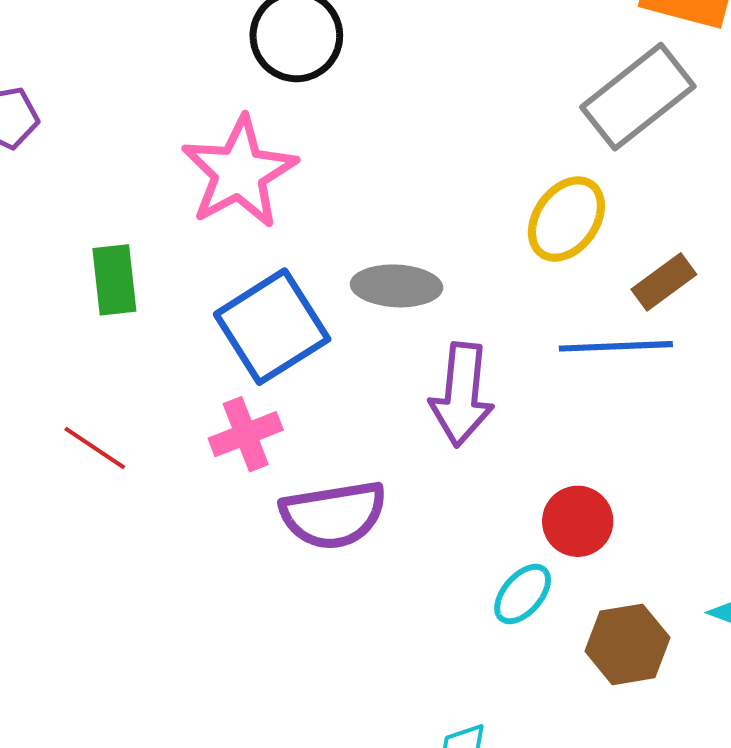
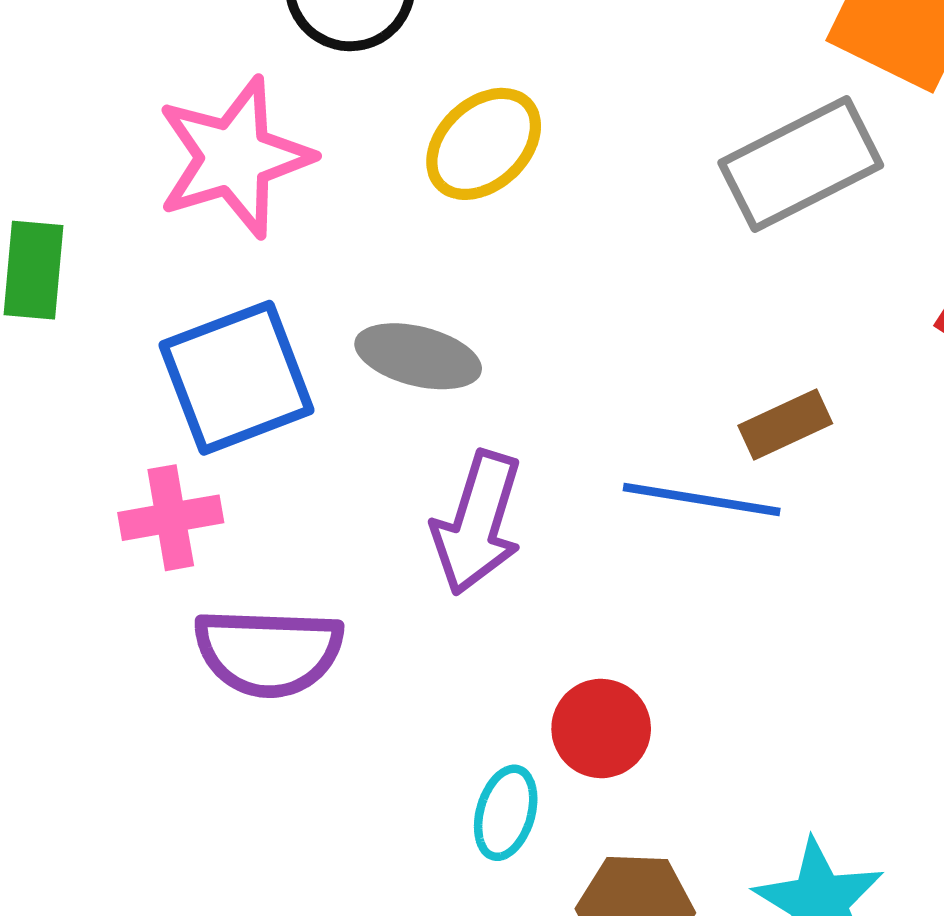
yellow ellipse: (566, 219) -> (484, 144), moved
cyan ellipse: (523, 594) -> (506, 813), turned -36

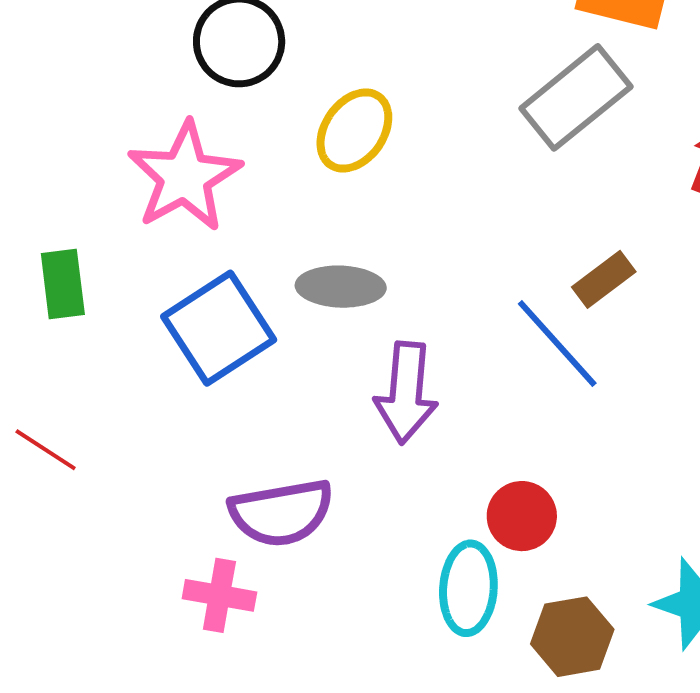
blue line: (702, 500) -> (557, 343), turned 51
pink cross: (171, 518) -> (219, 595), moved, turned 32
cyan ellipse: (506, 813) -> (468, 588), size x1.4

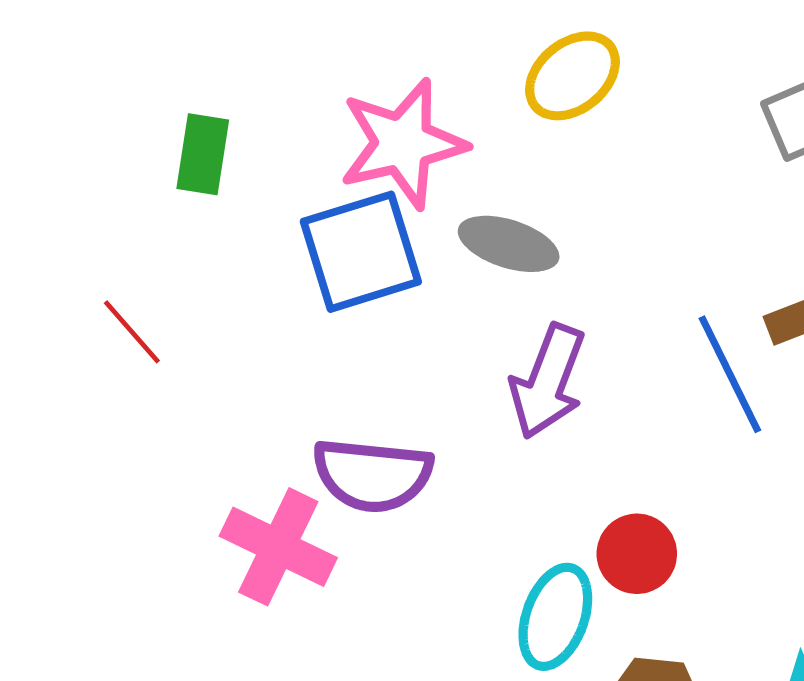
pink star: (185, 177) -> (403, 143), moved
pink cross: (219, 595) -> (278, 547), size x1.4

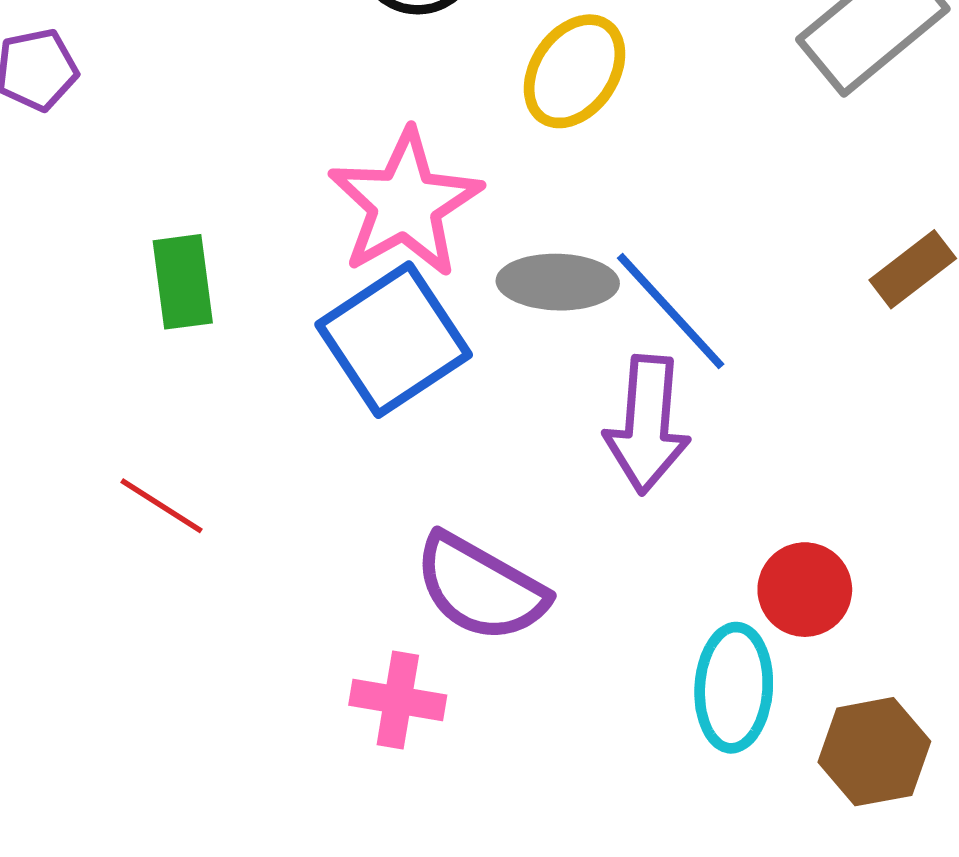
blue line: (730, 374) -> (671, 311), moved
purple semicircle: (372, 475) -> (480, 588), turned 40
pink cross: (278, 547) -> (398, 700), size x0.7

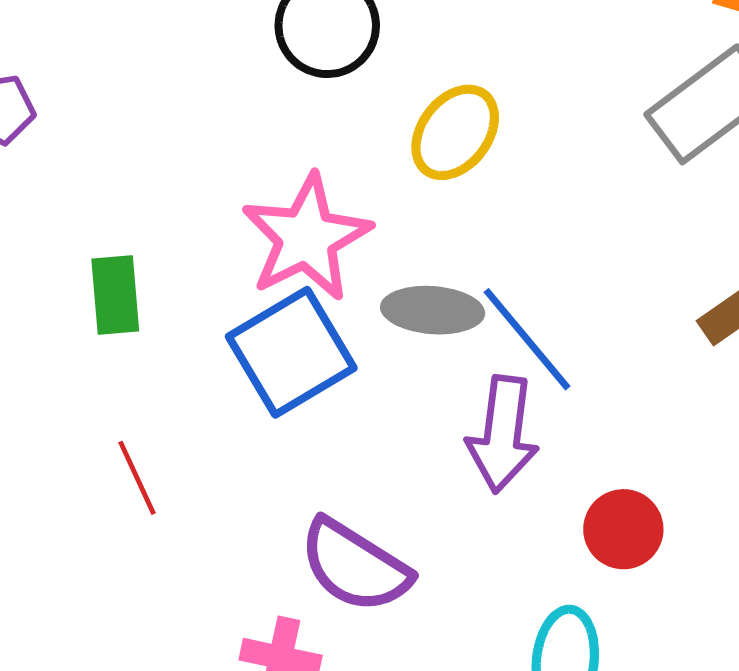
red line: (161, 506) -> (137, 478), moved, turned 30
red circle: (805, 590) -> (623, 529), moved

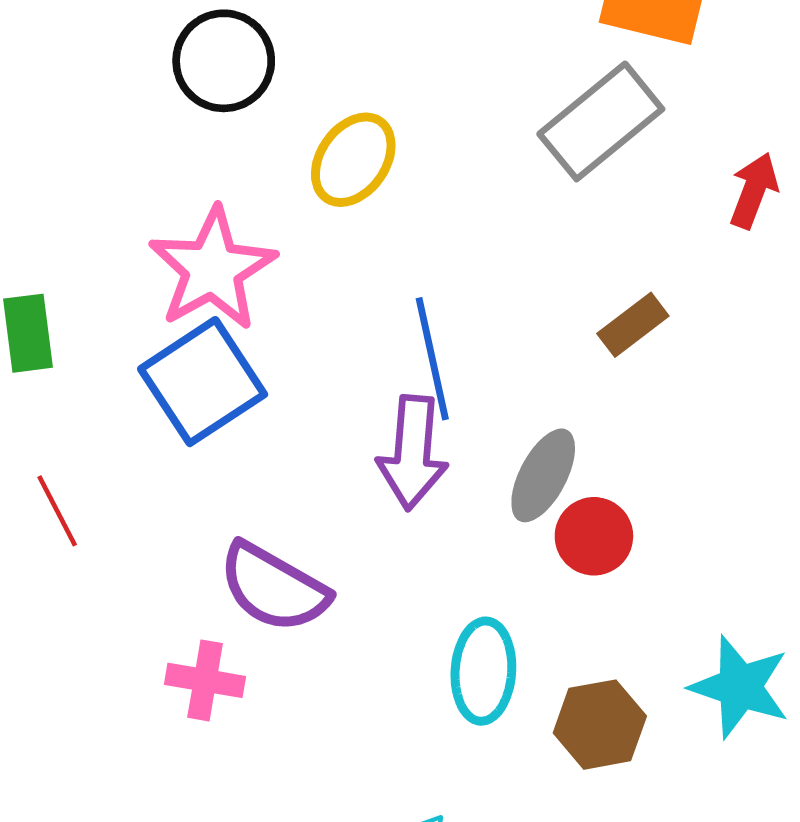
gray ellipse: (433, 310) -> (543, 475), moved, turned -64
blue line: (527, 339) -> (432, 359), turned 30
red circle: (623, 529) -> (594, 536), moved

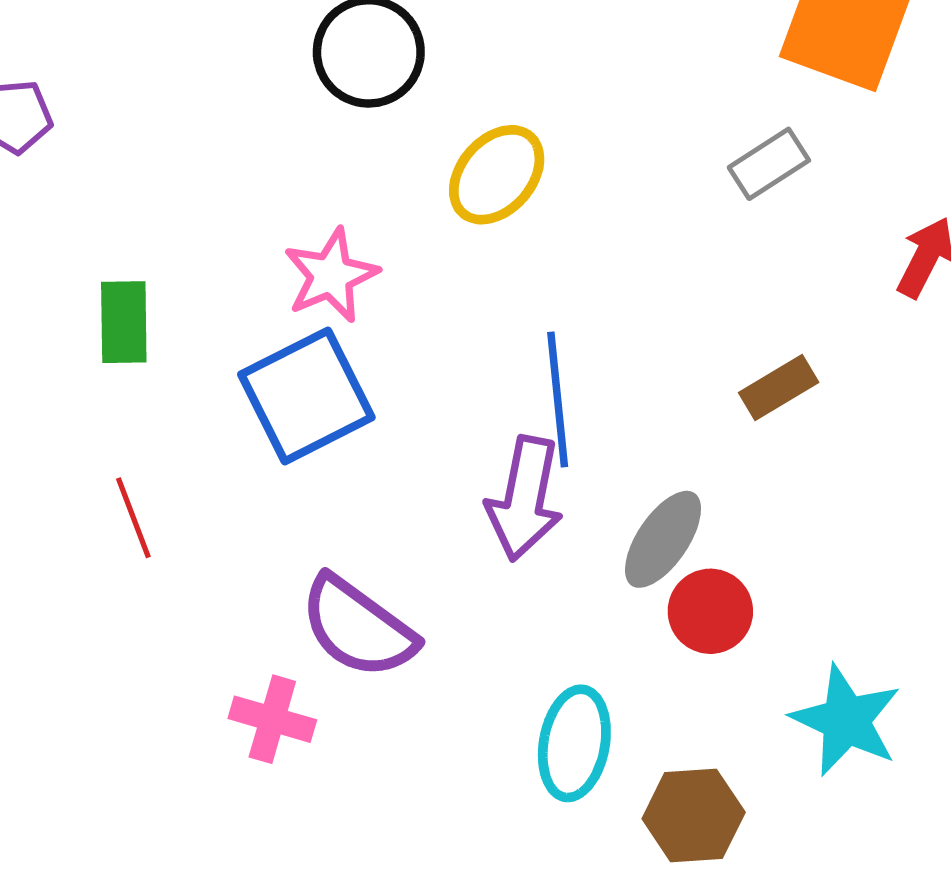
gray rectangle: (601, 121) -> (769, 164), size x0.6
pink star: (212, 269) -> (331, 275), size x0.7
cyan star: (740, 687) -> (846, 720), moved

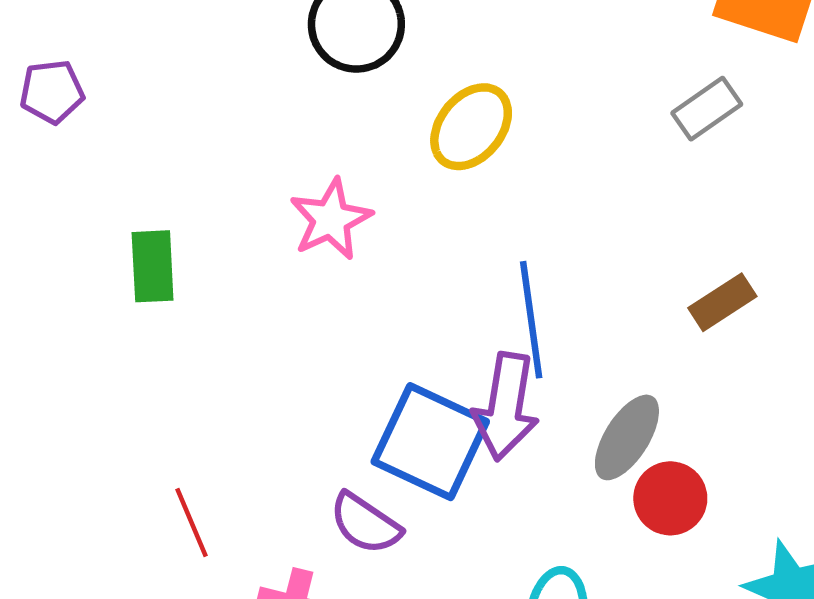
blue square: (306, 396) -> (430, 442), moved, turned -36
red line: (133, 518) -> (191, 522), moved
purple semicircle: (358, 627) -> (365, 523), size x0.7

